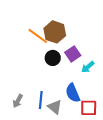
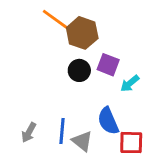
orange line: (38, 36) -> (56, 20), moved
purple square: (73, 54) -> (108, 65), turned -35

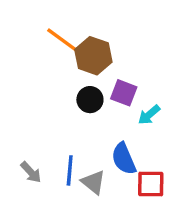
gray arrow: (29, 132) -> (31, 172), turned -72

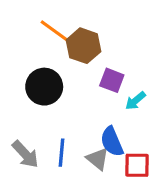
black circle: (90, 100) -> (44, 87), moved, size x1.5
gray arrow: (31, 172) -> (25, 154), size x1.4
gray triangle: (93, 182) -> (98, 159), moved

